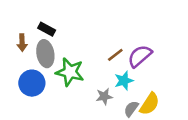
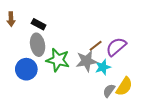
brown arrow: (22, 43) -> (11, 19), moved
gray star: (104, 97) -> (87, 61), moved, size x1.5

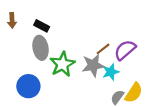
green star: (58, 60) -> (62, 64), turned 30
blue circle: (26, 69) -> (28, 86), moved

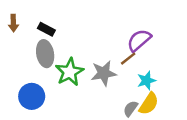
brown line: (103, 49) -> (128, 59), moved
purple semicircle: (125, 50) -> (139, 40), moved
cyan star: (111, 72) -> (146, 81), moved

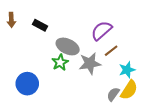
purple semicircle: (139, 40) -> (102, 31), moved
gray ellipse: (45, 54) -> (68, 46), moved, turned -55
green star: (70, 72) -> (60, 62), size x0.7

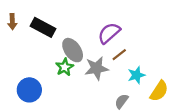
black rectangle: (40, 25) -> (43, 27), size x1.5
gray ellipse: (68, 46) -> (73, 50), turned 30
yellow semicircle: (129, 90) -> (159, 91), moved

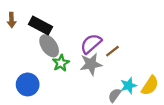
purple semicircle: (109, 33) -> (91, 44), moved
gray ellipse: (73, 50) -> (49, 46), moved
cyan star: (136, 75) -> (129, 86), moved

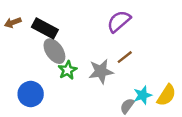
brown arrow: (12, 20) -> (13, 23), turned 72
purple semicircle: (91, 44) -> (119, 21), moved

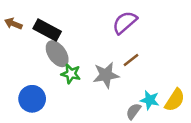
brown arrow: (13, 23) -> (13, 24), turned 42
green star: (68, 70) -> (71, 74), turned -30
cyan star: (143, 95) -> (150, 100), turned 30

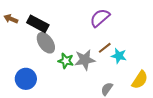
green star: (71, 74) -> (66, 61), moved
cyan star: (150, 100) -> (119, 56), moved

